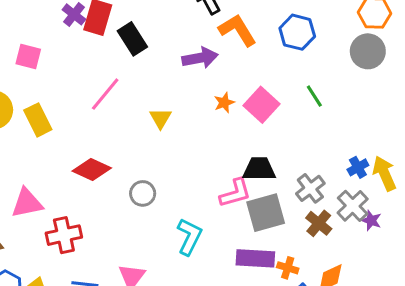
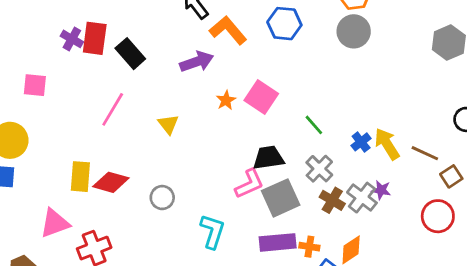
green line: (314, 96) -> (314, 125), moved
yellow rectangle: (38, 120) -> (80, 177), moved, turned 40
gray cross: (353, 206) -> (362, 198), moved

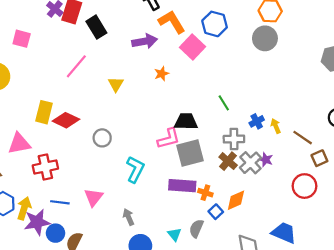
pink square: (261, 97) -> (192, 47), moved
yellow arrow: (387, 144) -> (276, 126), size x0.6
gray cross: (319, 169) -> (234, 139), moved, turned 36

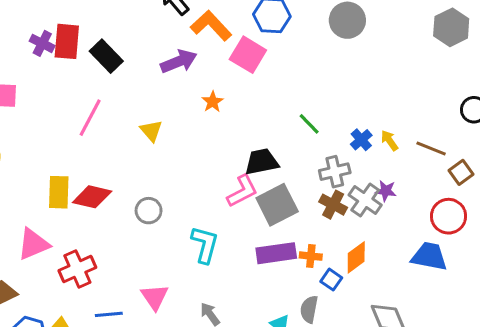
blue trapezoid: (284, 233) -> (429, 256), moved

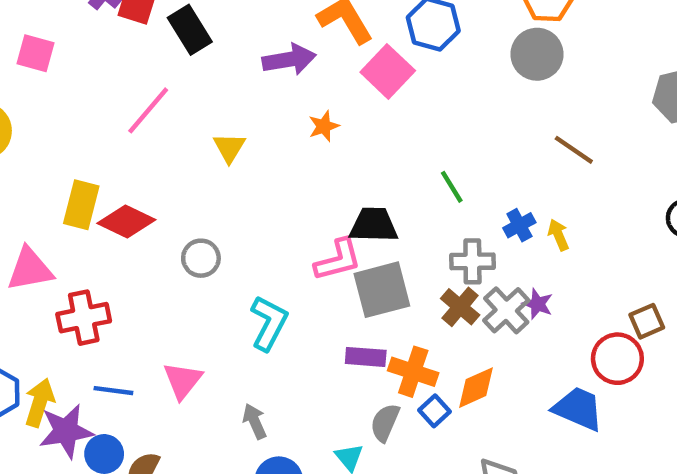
brown line: (431, 149) -> (574, 150), moved
brown square: (461, 172) -> (647, 321), moved
purple rectangle: (276, 253) -> (366, 357), size x0.7
orange cross: (311, 256) -> (413, 372), size x1.5
gray semicircle: (309, 309) -> (385, 423), moved

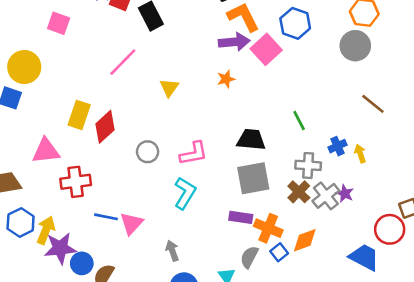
purple arrow: (289, 59) -> (234, 42), moved
red diamond: (126, 221) -> (105, 127), turned -72
pink L-shape: (338, 260) -> (194, 153), moved
blue line: (113, 391) -> (106, 217), moved

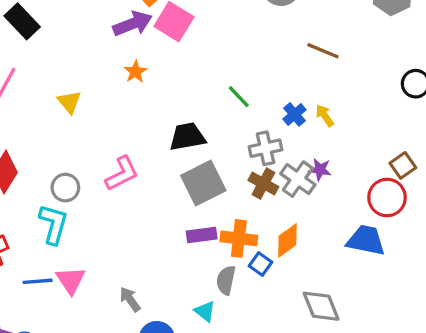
cyan L-shape: (185, 193) -> (53, 224), moved

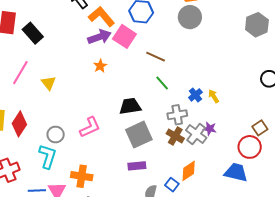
brown line: (323, 51) -> (156, 57), moved
yellow triangle: (69, 102) -> (49, 83), moved
orange cross: (239, 238) -> (82, 176), moved

